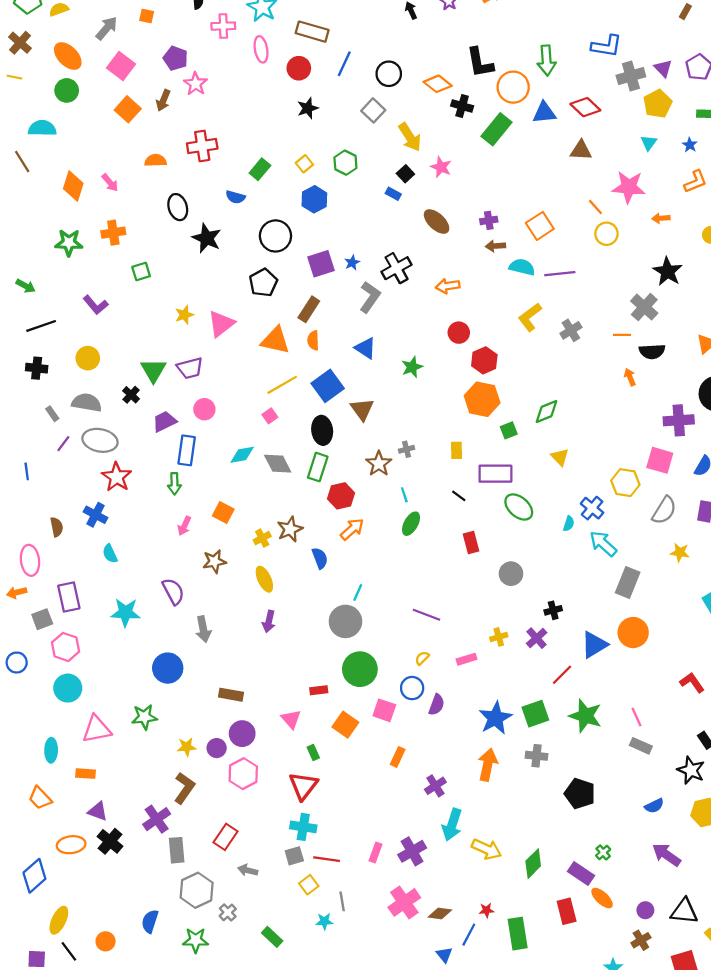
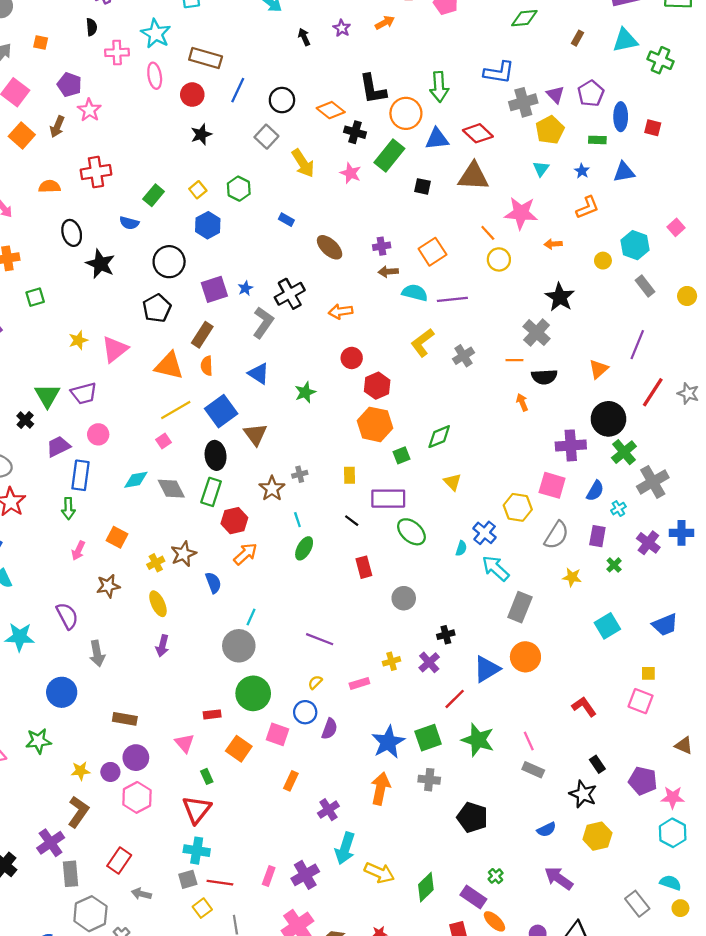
brown triangle: (581, 150) -> (473, 176), size x1.4
pink star: (441, 167) -> (351, 173), moved
black square: (405, 174) -> (423, 186), moved, turned -35

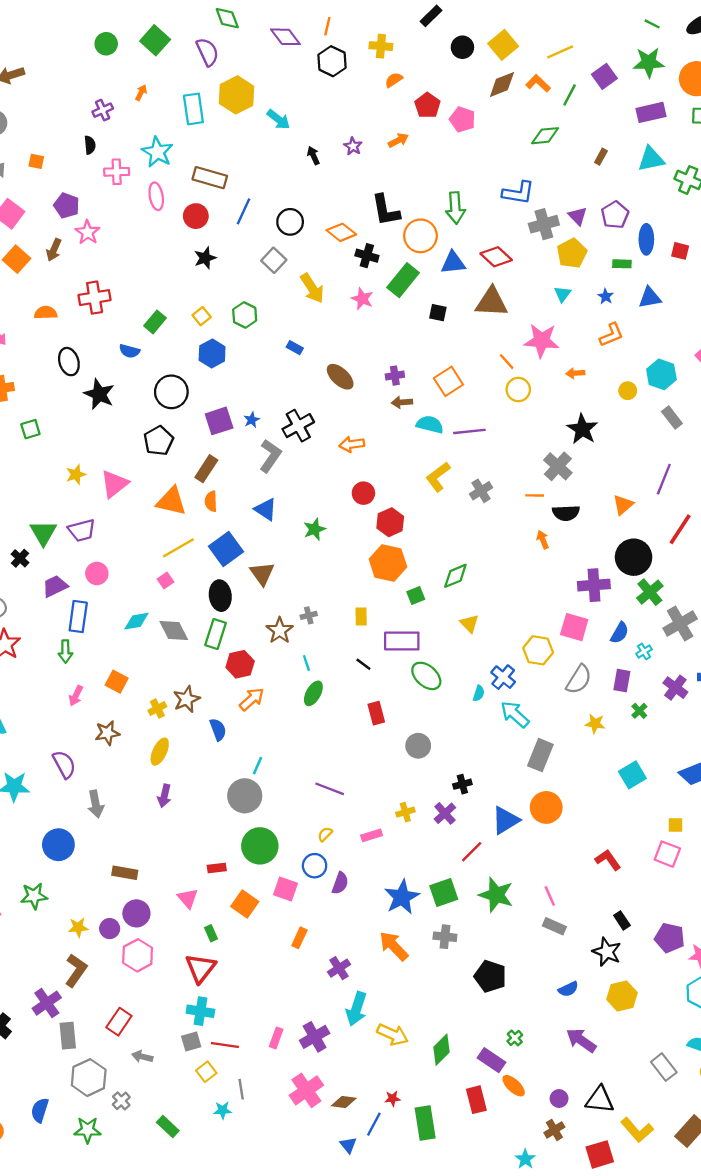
yellow ellipse: (158, 604) -> (160, 752), turned 50
orange arrow: (380, 789) -> (394, 946), turned -56

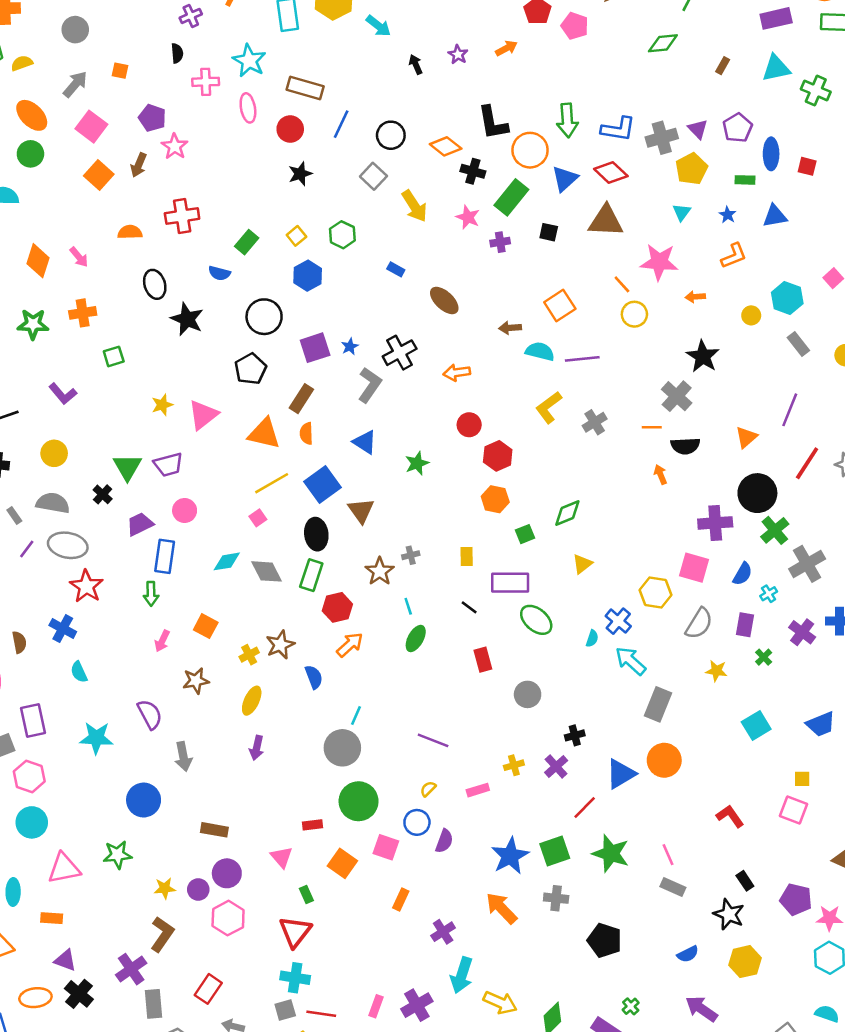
blue L-shape: (518, 193) -> (618, 129), moved
blue triangle: (453, 263) -> (565, 179), turned -36
purple cross: (395, 376) -> (500, 242), moved
orange hexagon: (388, 563) -> (495, 499), size x0.7
yellow triangle: (469, 624) -> (582, 564), turned 36

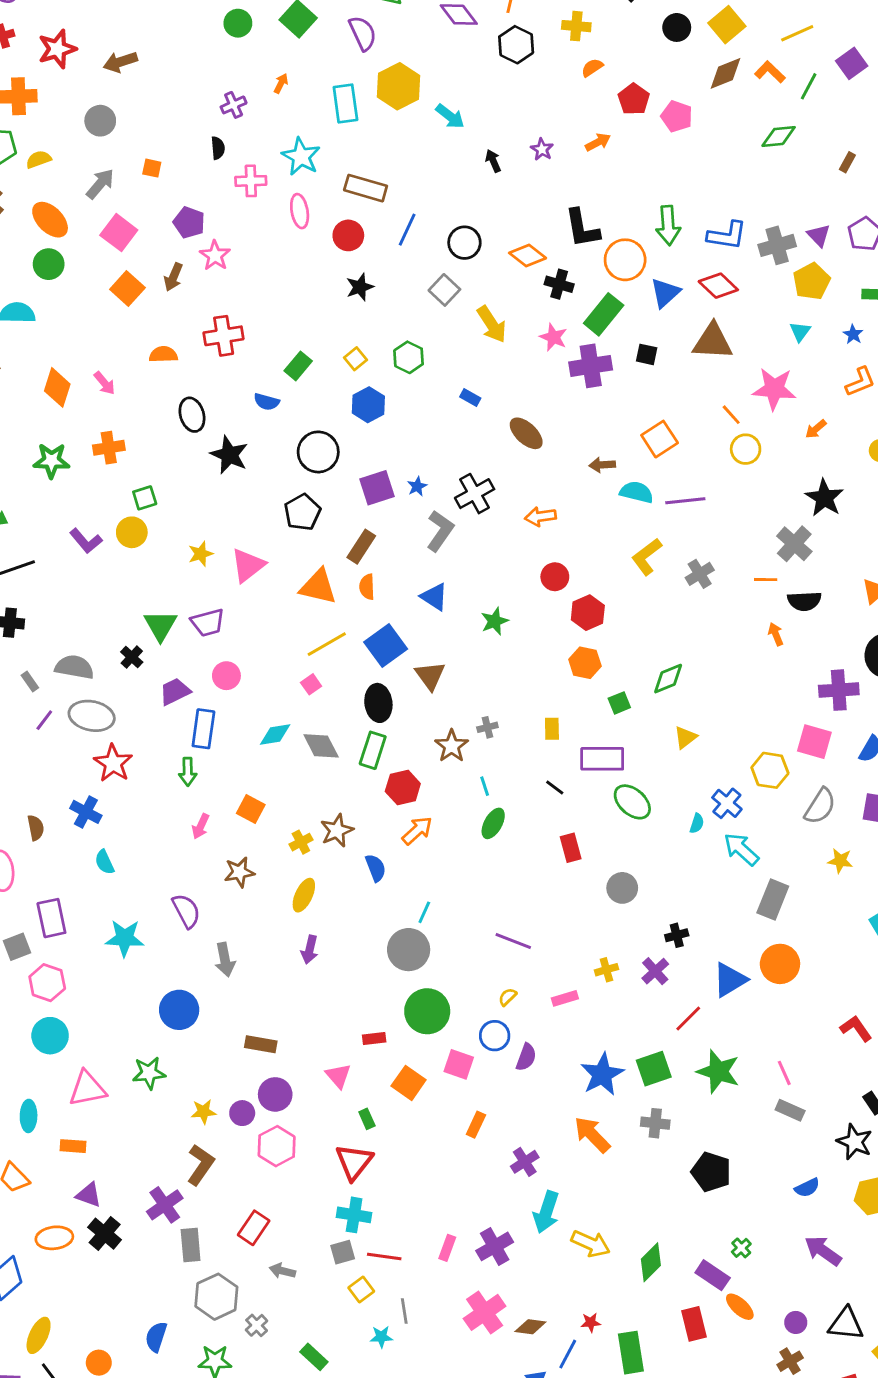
purple cross: (500, 242) -> (591, 366), size x1.8
orange arrow: (695, 297) -> (816, 429), turned -36
yellow circle: (54, 453) -> (132, 532), moved

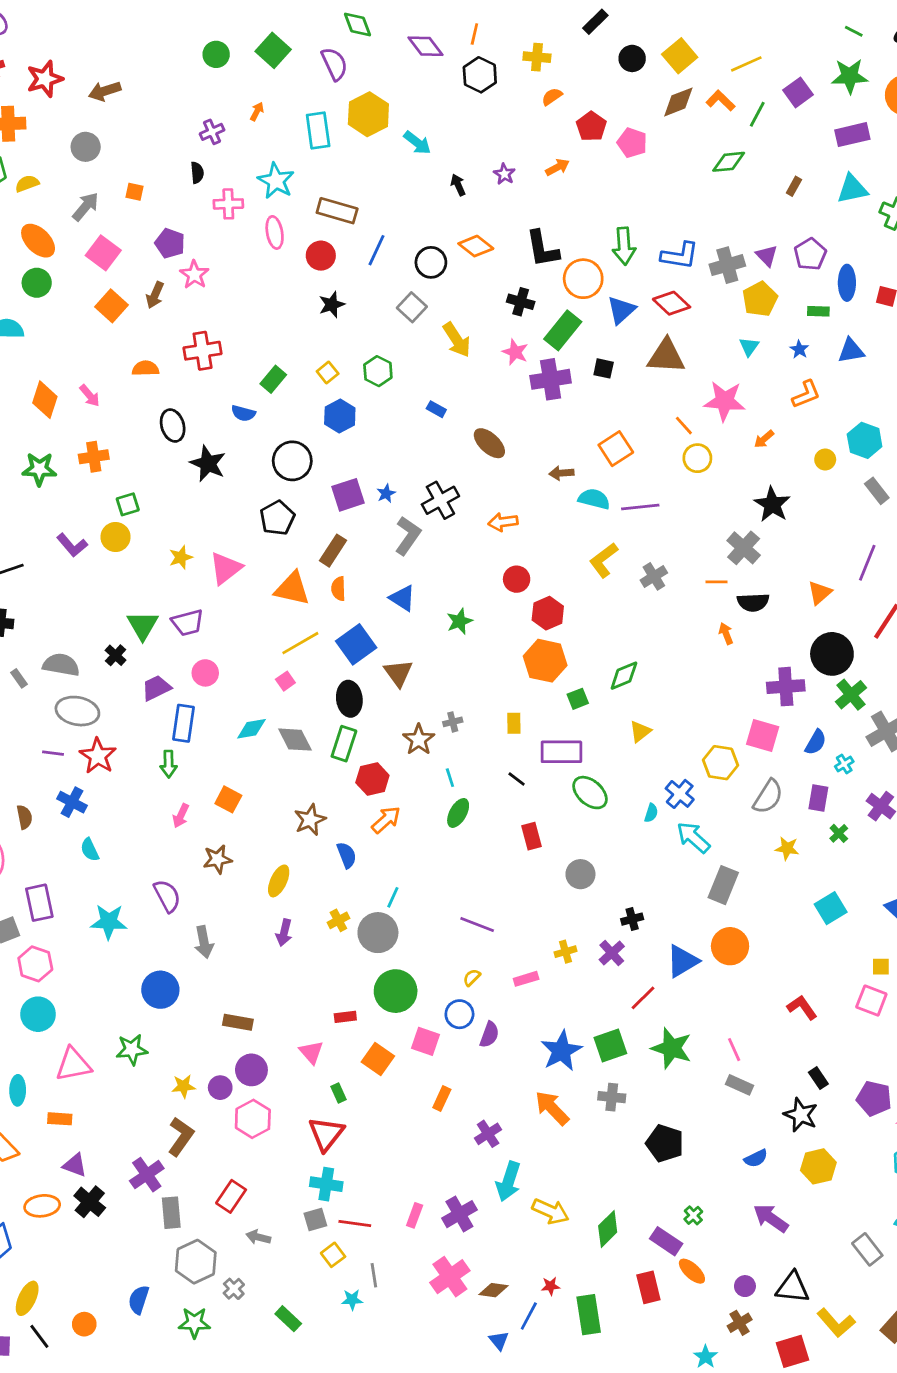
orange diamond: (528, 256) -> (476, 246), moved
orange hexagon: (585, 663) -> (545, 661), size x1.4
purple line: (44, 720) -> (53, 753), moved, turned 60
yellow cross: (301, 842) -> (338, 920), moved

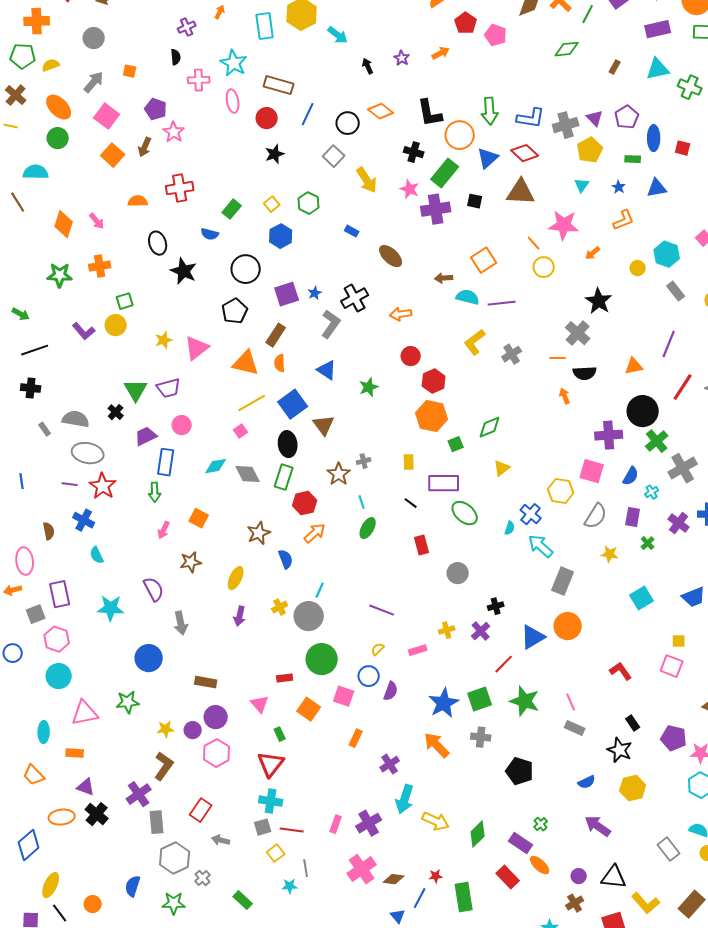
orange triangle: (820, 593) -> (634, 366), turned 30
red rectangle: (648, 1287) -> (508, 877), turned -30

